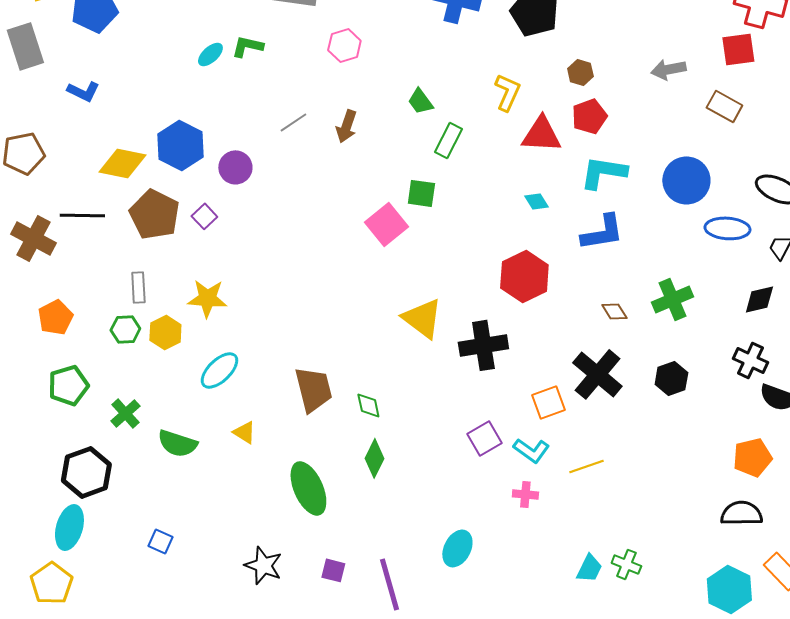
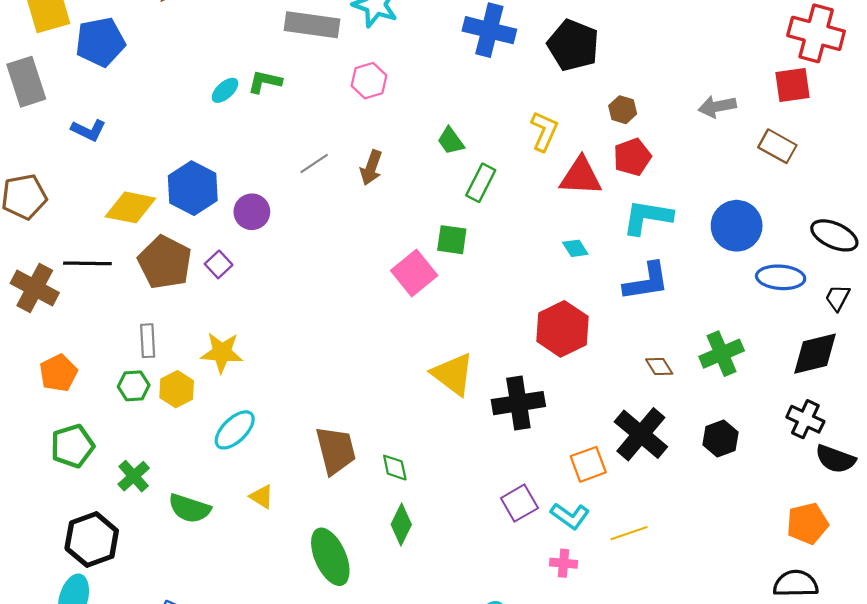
black diamond: (759, 299) -> (815, 354), size x1.4

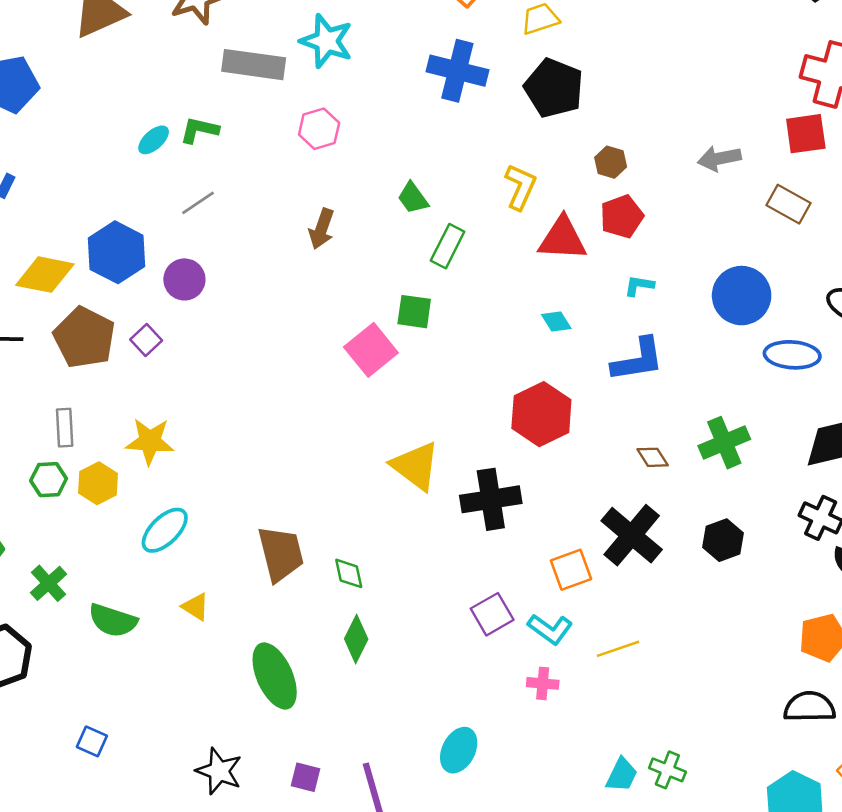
gray line: (314, 163) -> (198, 203), moved
cyan L-shape: (647, 217) -> (639, 286), size x0.5

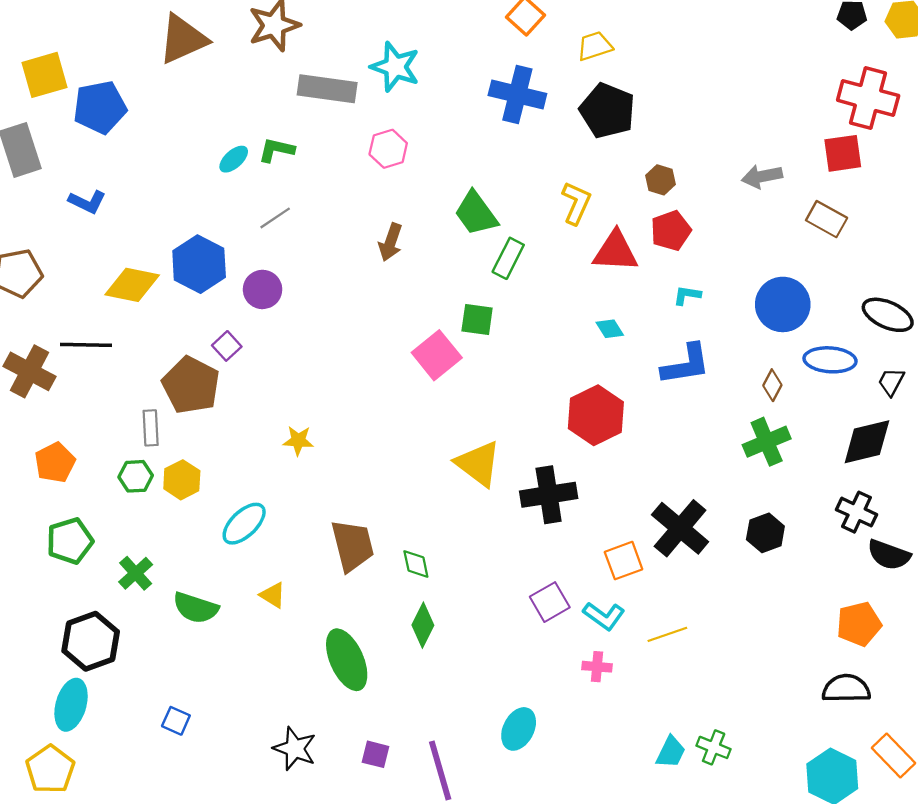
green trapezoid: (413, 198) -> (476, 213), size x1.5
brown pentagon: (84, 338) -> (191, 385), moved
yellow star: (150, 441) -> (298, 441), moved, size x0.7
brown diamond: (653, 457) -> (772, 385), moved, turned 60

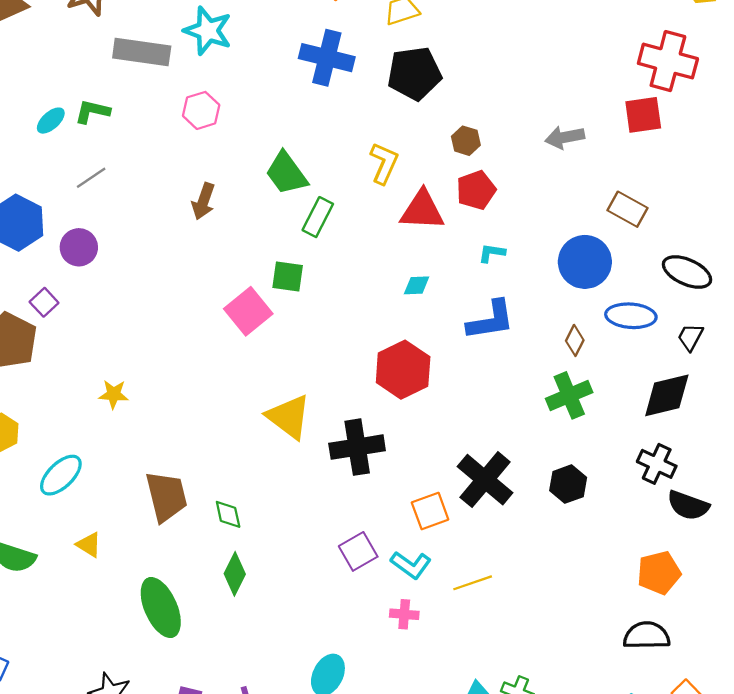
black pentagon: (607, 111) -> (414, 73), turned -30
brown rectangle: (827, 219) -> (628, 209), moved
cyan diamond: (610, 329) -> (417, 285), turned -60

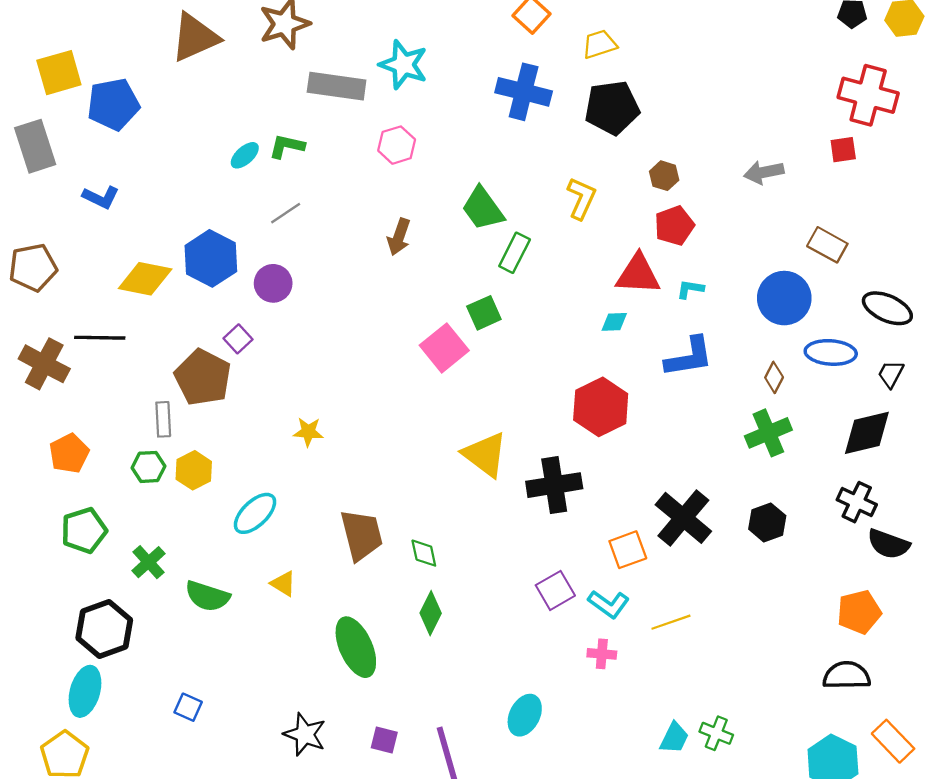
red square: (643, 115) -> (843, 150), size x0.7
red triangle: (422, 210) -> (638, 274), moved
green square: (288, 276) -> (484, 313), turned -32

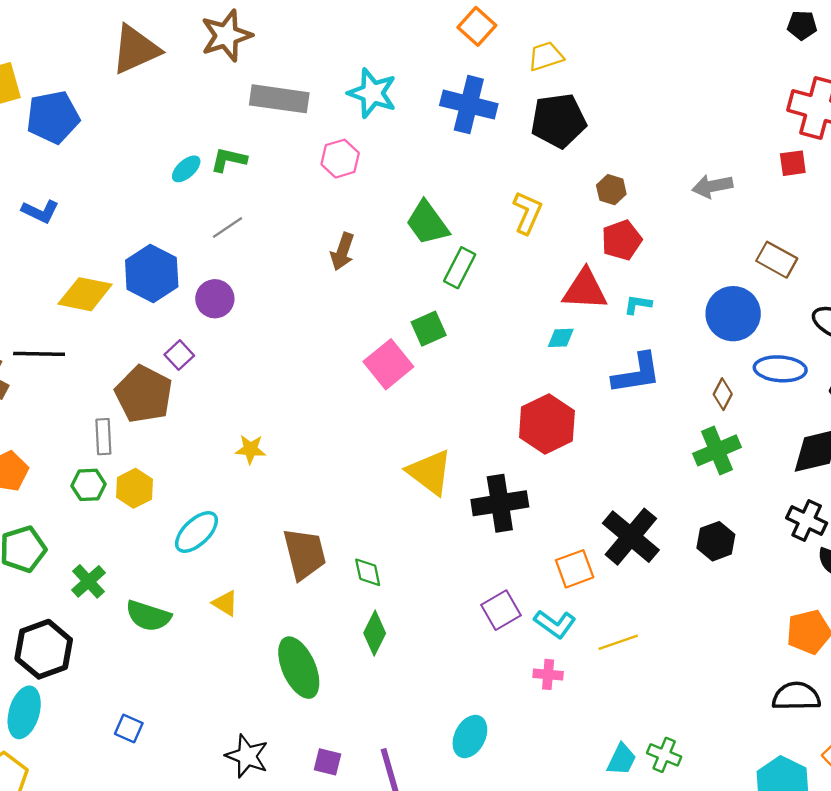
cyan star: (403, 65) -> (372, 93), moved

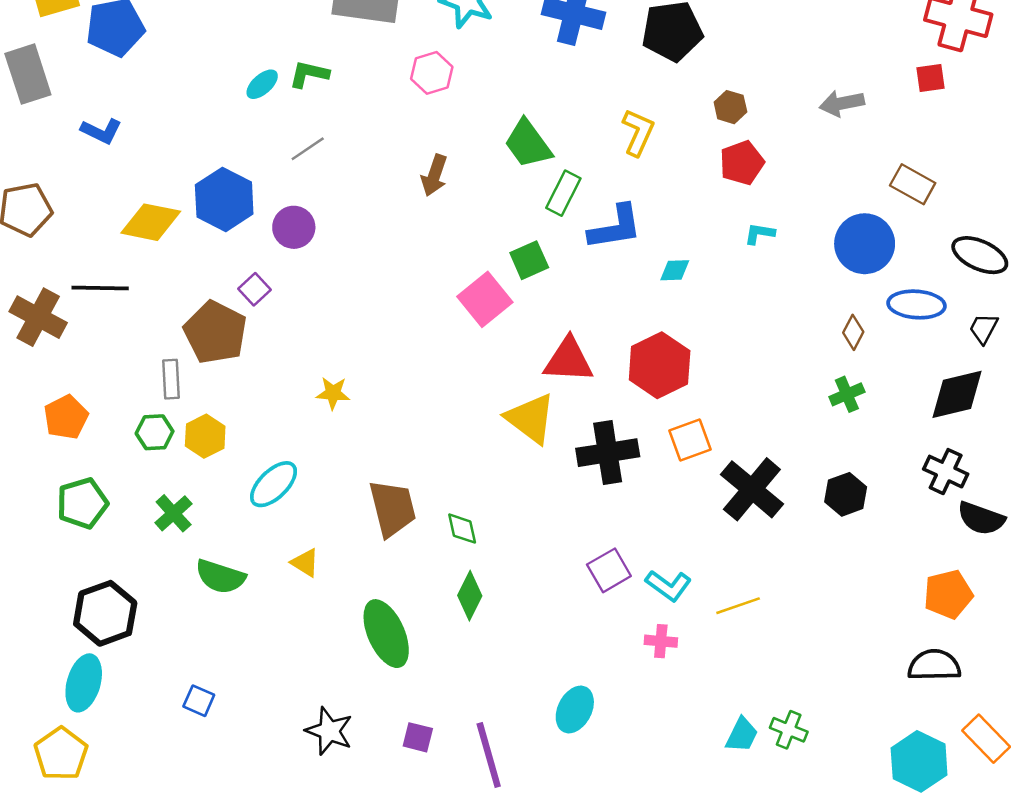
red triangle: (585, 290) -> (568, 360), moved
blue L-shape: (637, 373) -> (615, 227), moved
green cross: (717, 450) -> (847, 394), size x0.7
orange square: (575, 569) -> (690, 440), moved
green cross: (88, 581) -> (174, 513), moved

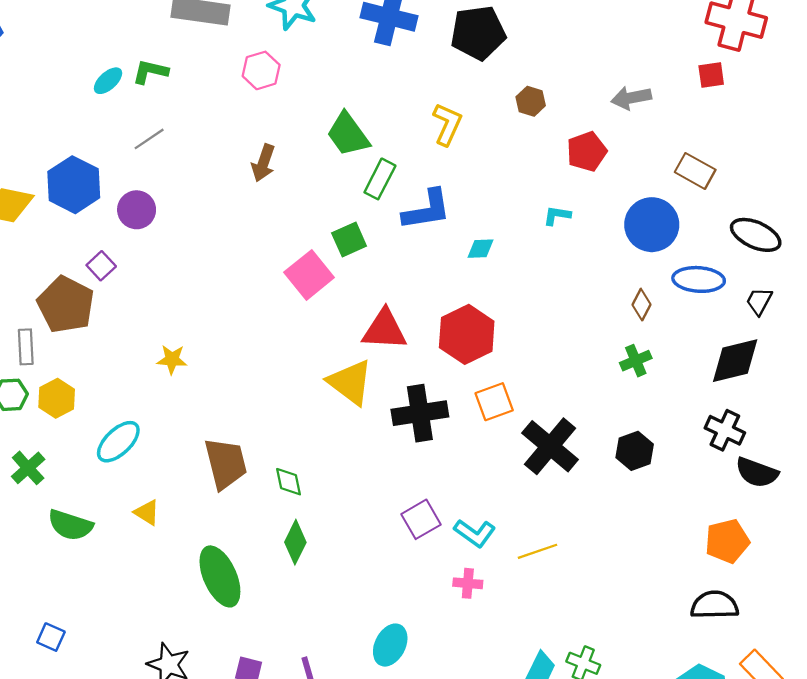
red pentagon: (742, 163) -> (587, 152), moved

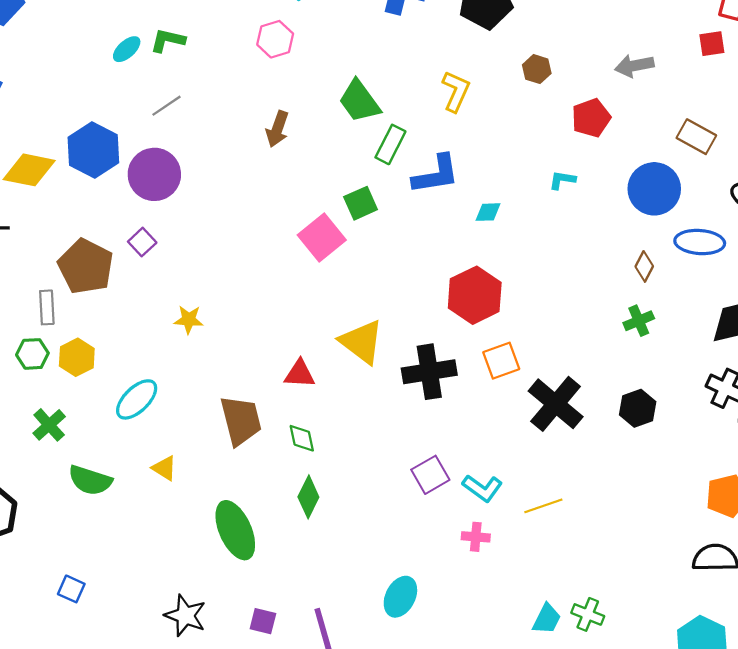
purple circle: (137, 210) -> (154, 174), size x1.4
purple square: (101, 266) -> (142, 242), moved
red triangle: (384, 330) -> (300, 374), moved, size x0.7

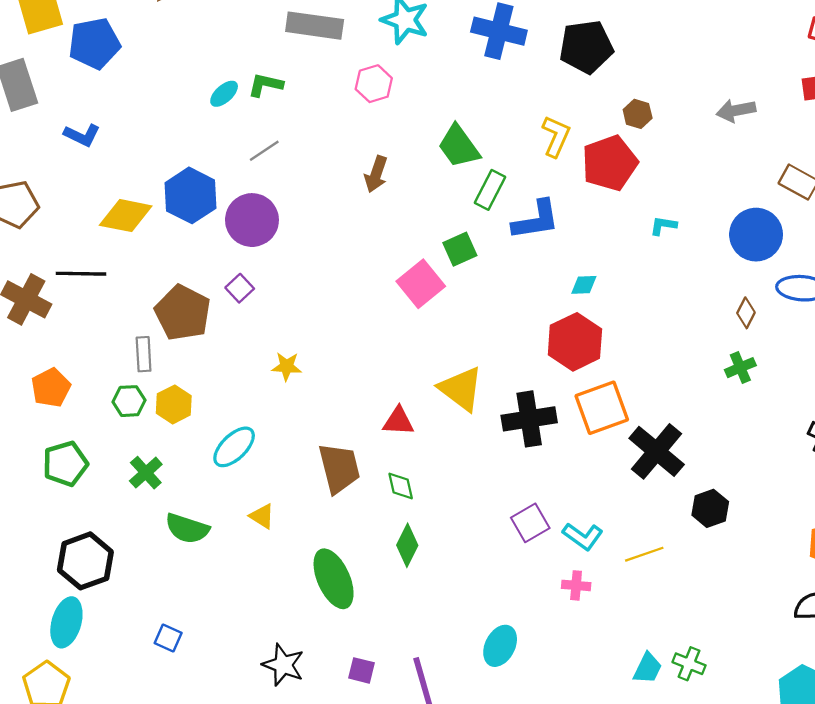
red pentagon: (591, 118) -> (610, 163), moved, size x1.4
cyan diamond: (488, 212) -> (584, 285), moved
orange square: (501, 361) -> (602, 408), size x1.4
black hexagon: (638, 408) -> (710, 508), moved

